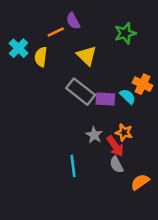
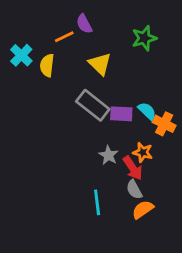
orange cross: (142, 84) -> (164, 124), moved
cyan line: (73, 166) -> (97, 202), moved
orange semicircle: (140, 182) -> (143, 209), moved

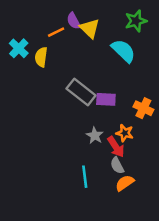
green star: (144, 38) -> (136, 21), moved
yellow triangle: (100, 64) -> (90, 28), moved
cyan semicircle: (147, 111) -> (123, 51), moved, size x1.5

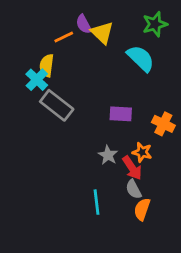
cyan cross: (19, 48) -> (37, 80), moved
gray rectangle: (81, 92) -> (57, 105), moved
orange semicircle: (125, 183) -> (142, 209), turned -36

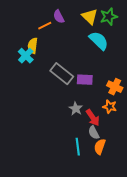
yellow triangle: (102, 33) -> (90, 17), moved
gray rectangle: (57, 105) -> (62, 74), moved
orange star: (142, 152) -> (110, 107), moved
cyan line: (97, 202) -> (78, 147), moved

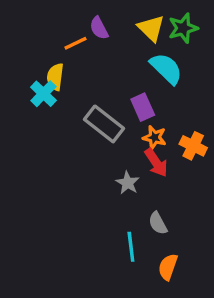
purple rectangle: (85, 80) -> (143, 107), moved, turned 63
orange star: (110, 107) -> (154, 137), moved
red arrow: (93, 118) -> (156, 163), moved
orange semicircle: (100, 147) -> (168, 267), moved

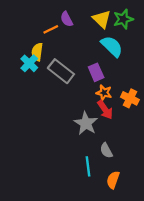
gray rectangle: (104, 124) -> (61, 71), moved
gray star: (128, 183) -> (86, 123), size x1.5

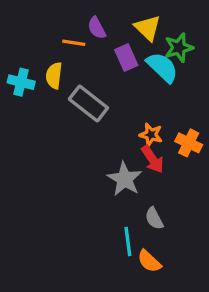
green star: (123, 19) -> (179, 48), moved
orange line: (51, 29) -> (74, 43), turned 35
cyan cross: (29, 63) -> (21, 82), moved, turned -30
purple rectangle: (96, 72) -> (126, 57), moved
orange semicircle: (113, 180) -> (149, 261), moved, turned -66

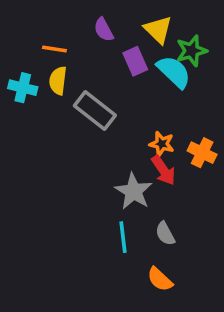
orange line: (74, 43) -> (54, 49), moved
cyan line: (128, 241) -> (123, 237), moved

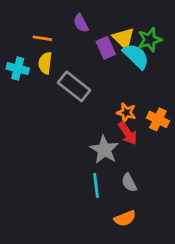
yellow triangle: (158, 30) -> (124, 38), moved
orange semicircle: (160, 279) -> (125, 218), turned -65

